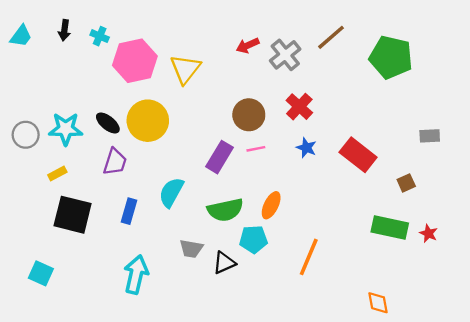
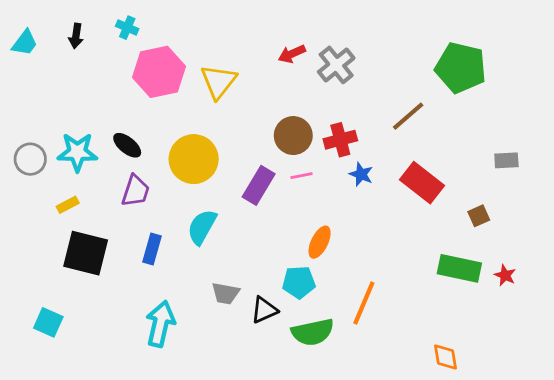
cyan cross: (100, 36) -> (127, 28), moved
brown line: (331, 37) -> (408, 116), moved
red cross: (299, 107) -> (340, 140), moved, turned 32
yellow circle: (148, 121) -> (194, 159), moved
green semicircle: (225, 210) -> (313, 332), moved

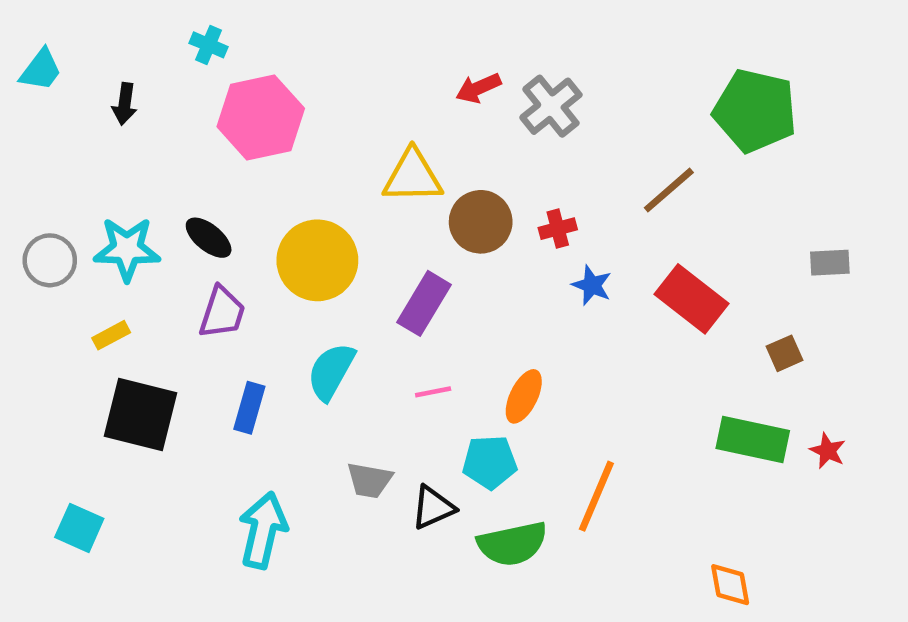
black arrow: (76, 36) -> (125, 104), moved
yellow triangle: (219, 82) -> (413, 176), moved, turned 51
red cross: (340, 140) -> (558, 229), size x0.7
pink line: (302, 176) -> (433, 392), moved

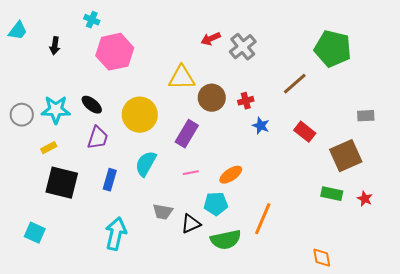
red rectangle: (692, 299) -> (305, 132), size x0.7
brown square: (785, 353) -> (346, 156), size x2.0
orange ellipse: (524, 396) -> (231, 175), turned 30
green rectangle: (753, 439) -> (332, 194), size x0.7

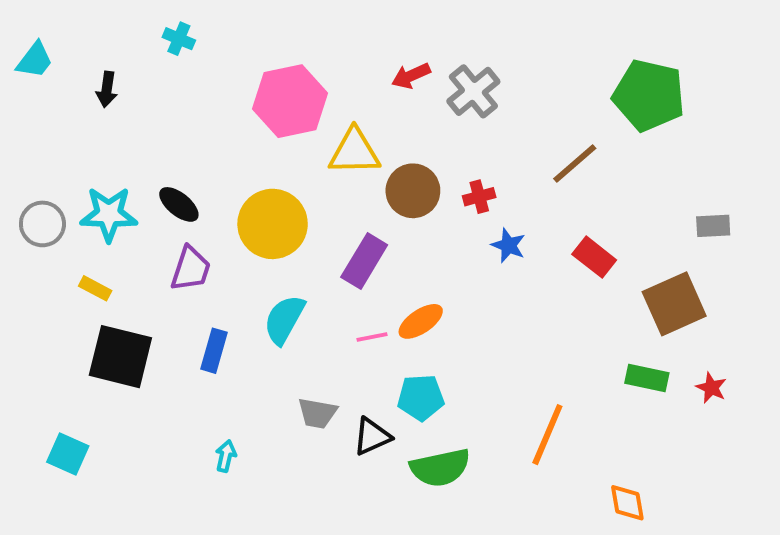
pink hexagon: (115, 52) -> (290, 101), moved
yellow rectangle: (49, 148) -> (95, 288), turned 56
orange ellipse: (231, 175) -> (421, 321), moved
orange line: (263, 219) -> (547, 435), moved
cyan arrow: (116, 234) -> (226, 456), size x0.5

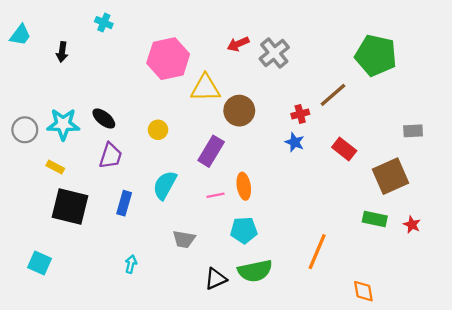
red cross: (479, 197) -> (300, 114), moved
yellow circle: (273, 224) -> (158, 130), size x0.5
orange ellipse: (421, 321) -> (244, 186), turned -65
black triangle: (372, 436) -> (216, 279), moved

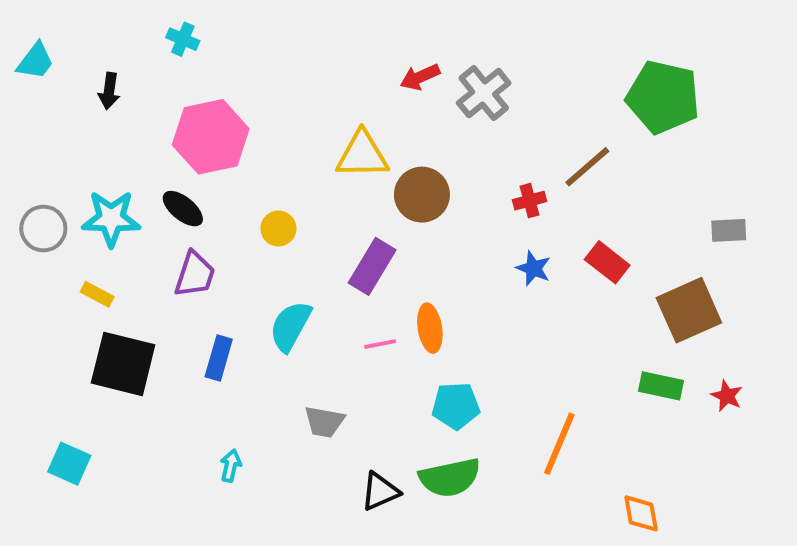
pink hexagon: (168, 59) -> (211, 137), moved
blue star: (295, 142) -> (533, 268), moved
cyan pentagon: (244, 230) -> (456, 406), moved

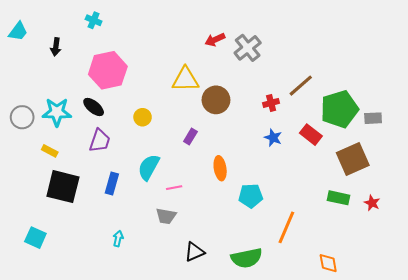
green pentagon: (663, 97) -> (339, 109), moved, turned -30
purple rectangle: (372, 266) -> (190, 137), size x0.6
pink line: (380, 344) -> (174, 188), moved
cyan pentagon: (456, 406) -> (251, 196), moved
green semicircle: (450, 478) -> (247, 258), moved

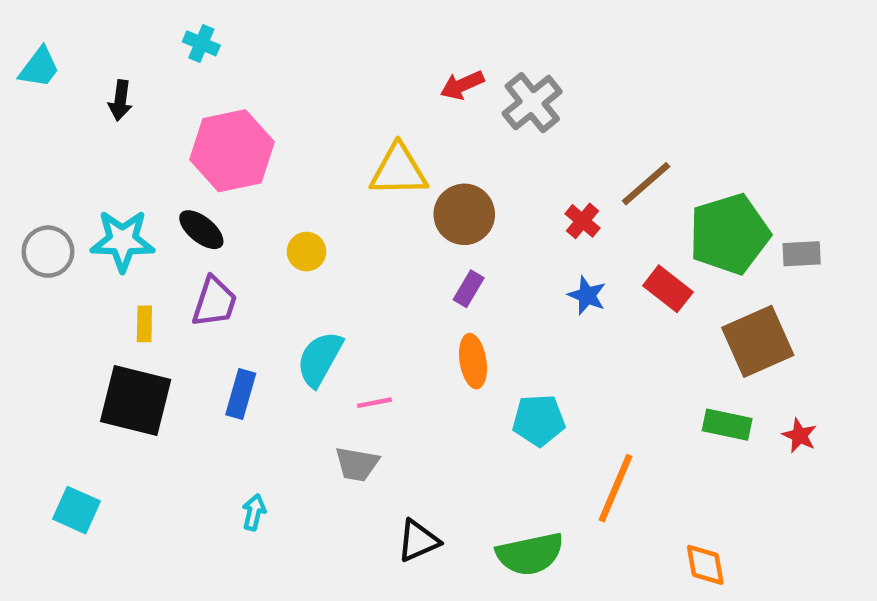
red cross: (271, 103) -> (583, 221), turned -35
purple rectangle: (190, 137) -> (469, 289), moved
yellow rectangle: (50, 151) -> (144, 324), moved, turned 63

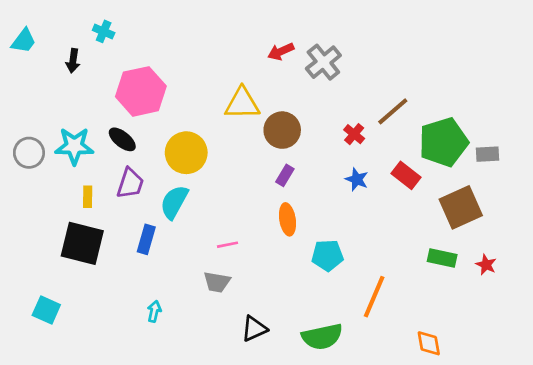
cyan cross: (201, 43) -> (104, 31), moved
yellow circle: (307, 252) -> (186, 153), size x1.8
cyan semicircle: (320, 359) -> (174, 202), moved

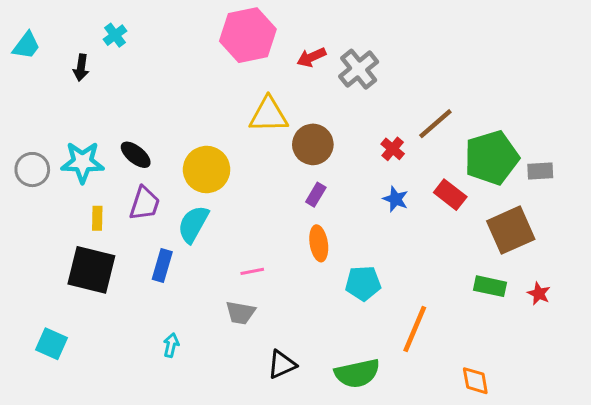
cyan cross: (104, 31) -> (115, 35), turned 30
pink hexagon: (141, 91) -> (248, 35), moved

